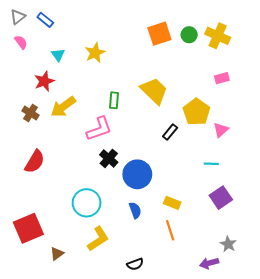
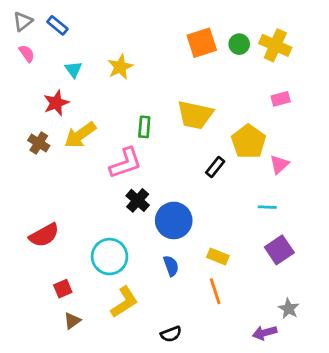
yellow trapezoid: (154, 91) -> (195, 115), turned 148
red semicircle: (35, 162) -> (44, 235), moved, turned 30
red square: (28, 228) -> (63, 289), moved, size x0.5

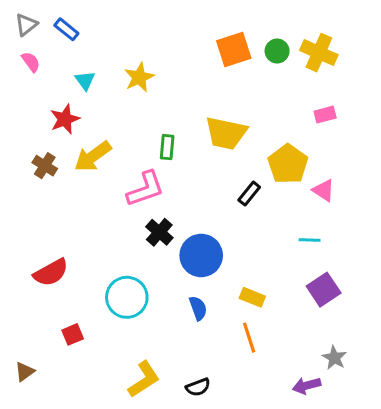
pink triangle: (279, 164) -> (324, 190), turned -45
yellow L-shape: (124, 302) -> (144, 379), moved
brown triangle: (72, 321) -> (25, 372), moved

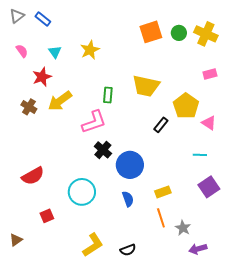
pink semicircle: (31, 62) -> (22, 51), moved
yellow rectangle: (252, 297) -> (163, 192), turned -42
gray star: (334, 358) -> (183, 228), moved

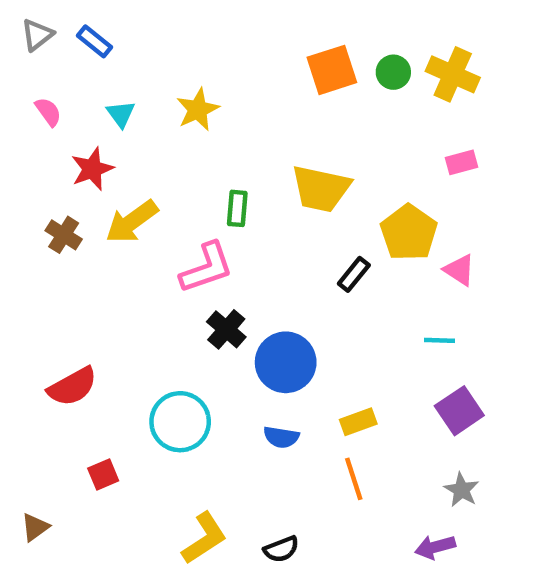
blue semicircle: (128, 199) -> (281, 437), turned 119
gray star: (183, 228) -> (462, 490), moved

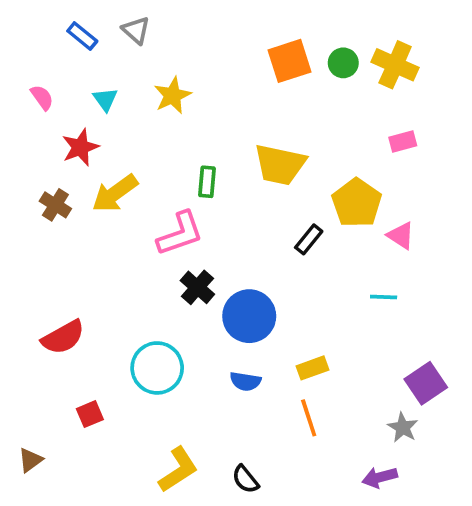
gray triangle: (37, 35) -> (136, 30), moved, turned -40
purple square: (459, 411) -> (426, 383), moved
black semicircle: (281, 549) -> (245, 479), turned 72

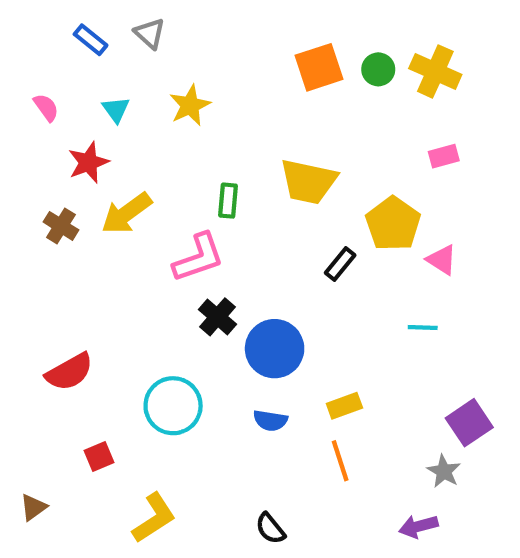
yellow L-shape: (178, 470) -> (154, 518), moved

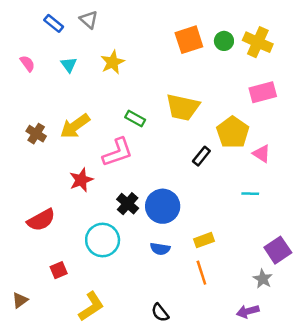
pink rectangle: (444, 156) -> (263, 92), size x1.5
red star: (88, 162) -> (81, 180), moved
green rectangle: (228, 201) -> (135, 119), turned -66
black cross: (217, 317) -> (128, 204), moved

